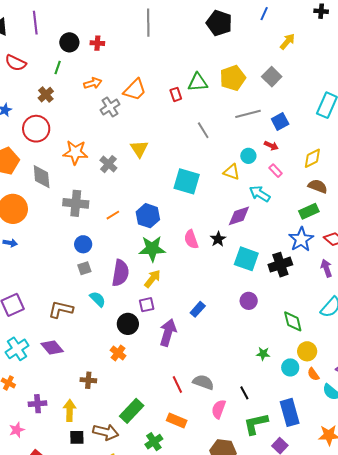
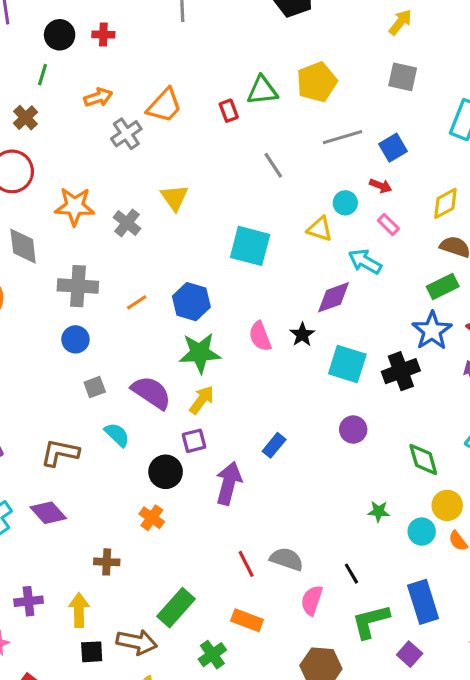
gray square: (272, 77) -> (403, 77), moved, turned -30
blue circle: (83, 244) -> (75, 339), moved
purple semicircle: (120, 273) -> (151, 393), turned -64

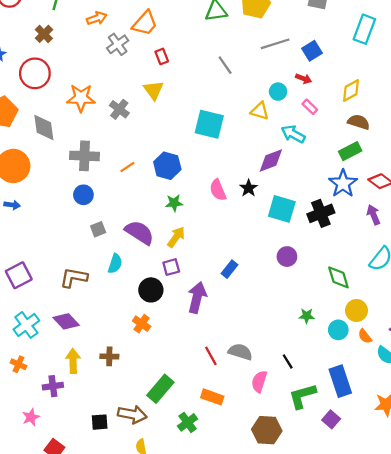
red rectangle: (229, 111) -> (162, 56), moved
green star: (200, 353) -> (174, 203), size x0.6
cyan semicircle: (117, 435) -> (115, 264), turned 66
yellow arrow: (79, 610) -> (73, 361), moved

